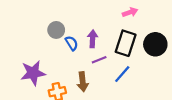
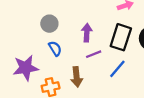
blue semicircle: (72, 43) -> (55, 49), moved

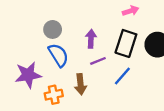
blue semicircle: (55, 49) -> (58, 55), size x1.5

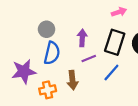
blue semicircle: (58, 55) -> (52, 53), turned 45

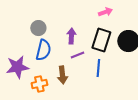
blue line: (111, 73) -> (98, 68), turned -36

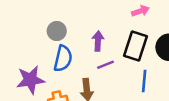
blue line: (98, 68) -> (144, 81), moved

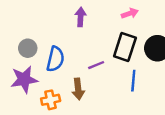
gray circle: (57, 31) -> (28, 48), moved
purple arrow: (98, 41) -> (81, 17), moved

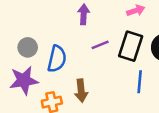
purple line: (96, 65) -> (100, 45), moved

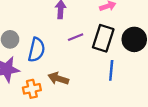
brown arrow: (81, 91) -> (58, 78), turned 114

